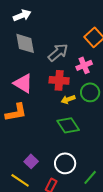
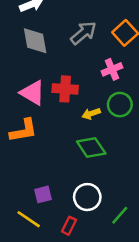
gray arrow: (58, 52) -> (83, 33), moved
red cross: (59, 80) -> (65, 89), moved
purple square: (31, 161) -> (43, 194), turned 32

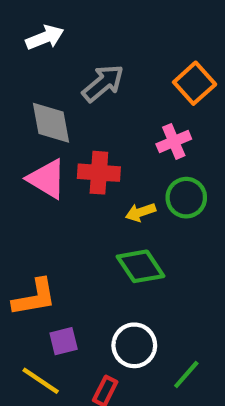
gray arrow: (83, 33) -> (103, 83), moved
gray diamond: (35, 41) -> (51, 123), moved
orange L-shape: (23, 131) -> (34, 297), moved

